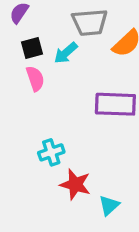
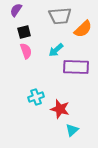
cyan arrow: (66, 53) -> (56, 50), moved
red star: (75, 184) -> (60, 109), moved

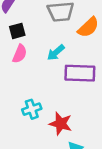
pink semicircle: (26, 51) -> (20, 54), turned 42

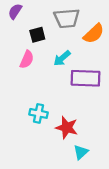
black square: (17, 31) -> (37, 35), moved
cyan cross: (32, 109) -> (39, 113), turned 30

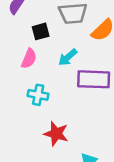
cyan cross: (39, 113) -> (38, 95), moved
red star: (67, 128) -> (56, 134), moved

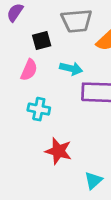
cyan arrow: (68, 57) -> (71, 68), turned -126

